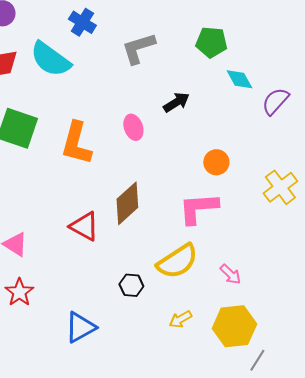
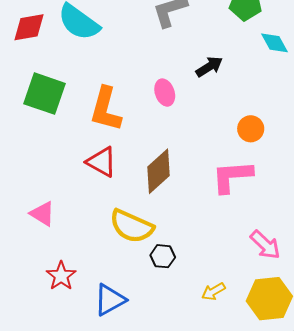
red triangle: (84, 226) -> (102, 162), moved
yellow semicircle: (177, 261) -> (132, 226), moved, turned 57
pink arrow: (230, 274) -> (265, 245), size x1.4
red star: (19, 292) -> (61, 276), moved

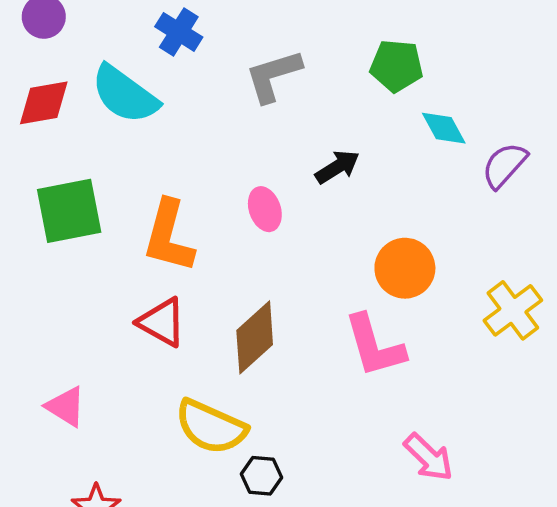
green square: (45, 94) -> (69, 211), turned -30
orange circle: (251, 129) -> (405, 268), size x1.4
pink L-shape: (232, 176) -> (375, 346), turned -102

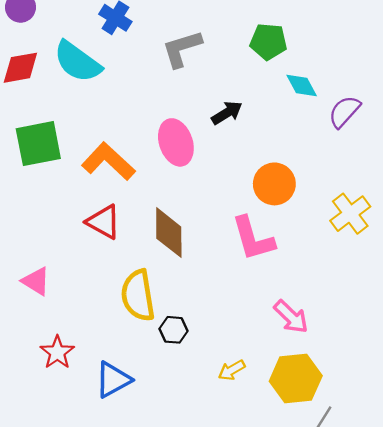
pink ellipse: (265, 209) -> (176, 142), size x1.5
orange L-shape: (169, 236) -> (108, 161), turned 118
brown diamond: (255, 337) -> (169, 233), turned -48
yellow semicircle: (211, 427) -> (138, 295), turned 57

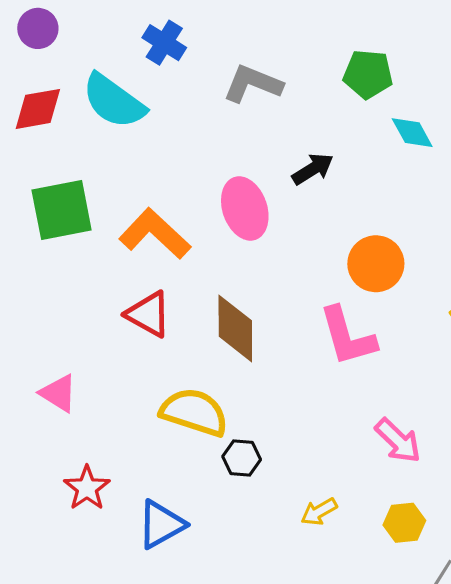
gray L-shape: (182, 49) -> (253, 84), turned 39
yellow semicircle: (138, 295) -> (194, 412), turned 117
yellow hexagon: (296, 378) -> (404, 523), size x0.6

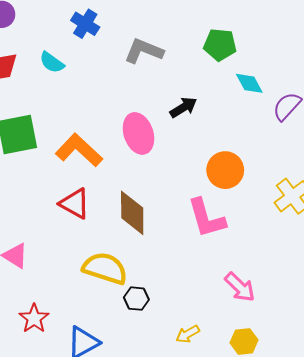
cyan semicircle: (114, 101) -> (52, 62), size x0.6

